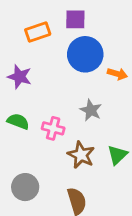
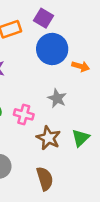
purple square: (75, 19) -> (44, 18), turned 30

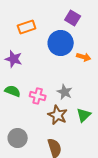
purple square: (44, 18) -> (73, 18), moved
gray star: (57, 98) -> (65, 92), moved

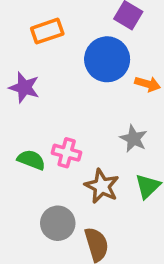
green semicircle: (13, 91) -> (31, 160), moved
gray star: (65, 92) -> (134, 139), moved
gray circle: (18, 138) -> (58, 223), moved

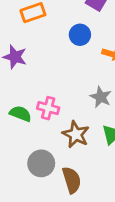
blue circle: (107, 59) -> (80, 35), size x0.6

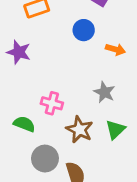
green semicircle: (20, 114) -> (24, 124), moved

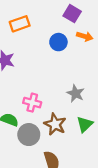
orange arrow: (115, 49) -> (85, 36), moved
gray circle: (45, 159) -> (29, 135), moved

